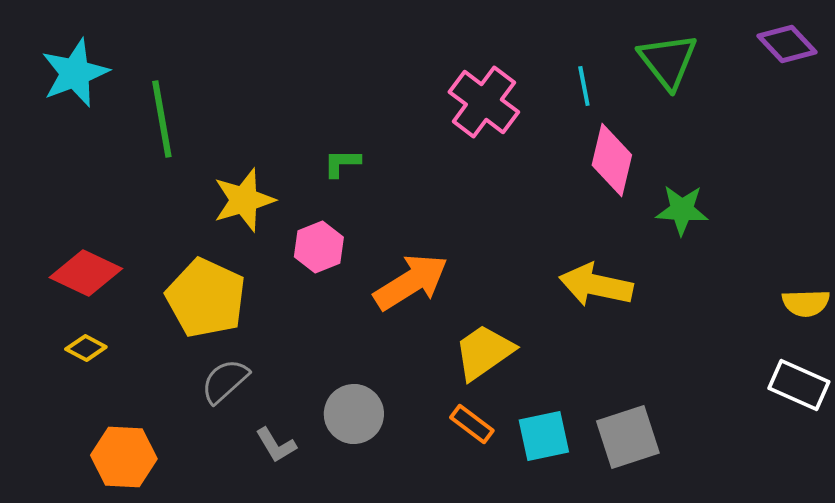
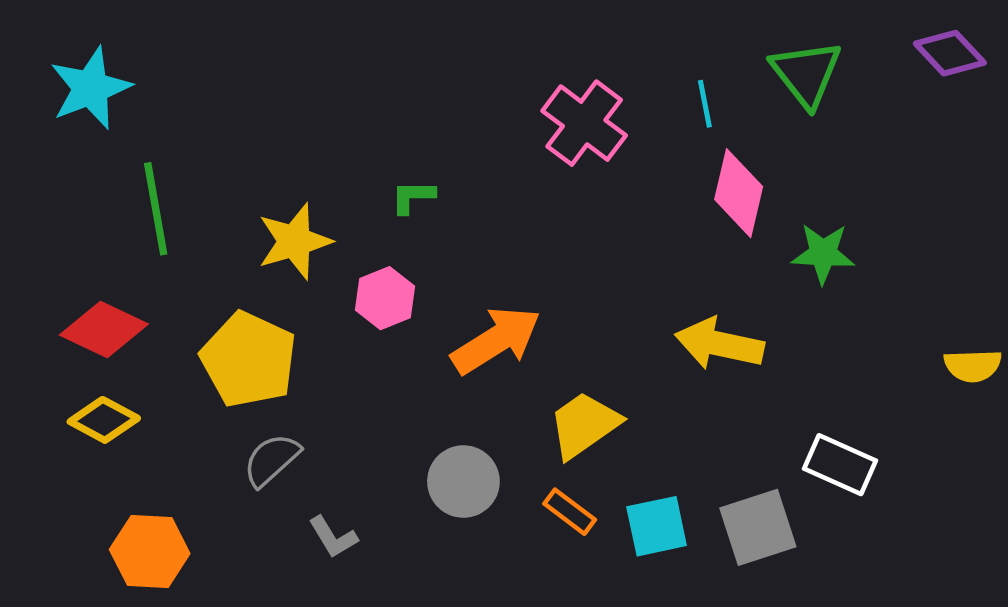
green line: (162, 119) -> (156, 209), moved
yellow diamond: (86, 348) -> (104, 420), size x1.4
white rectangle: (799, 385) -> (840, 465), moved
gray circle: (354, 414) -> (463, 482), moved

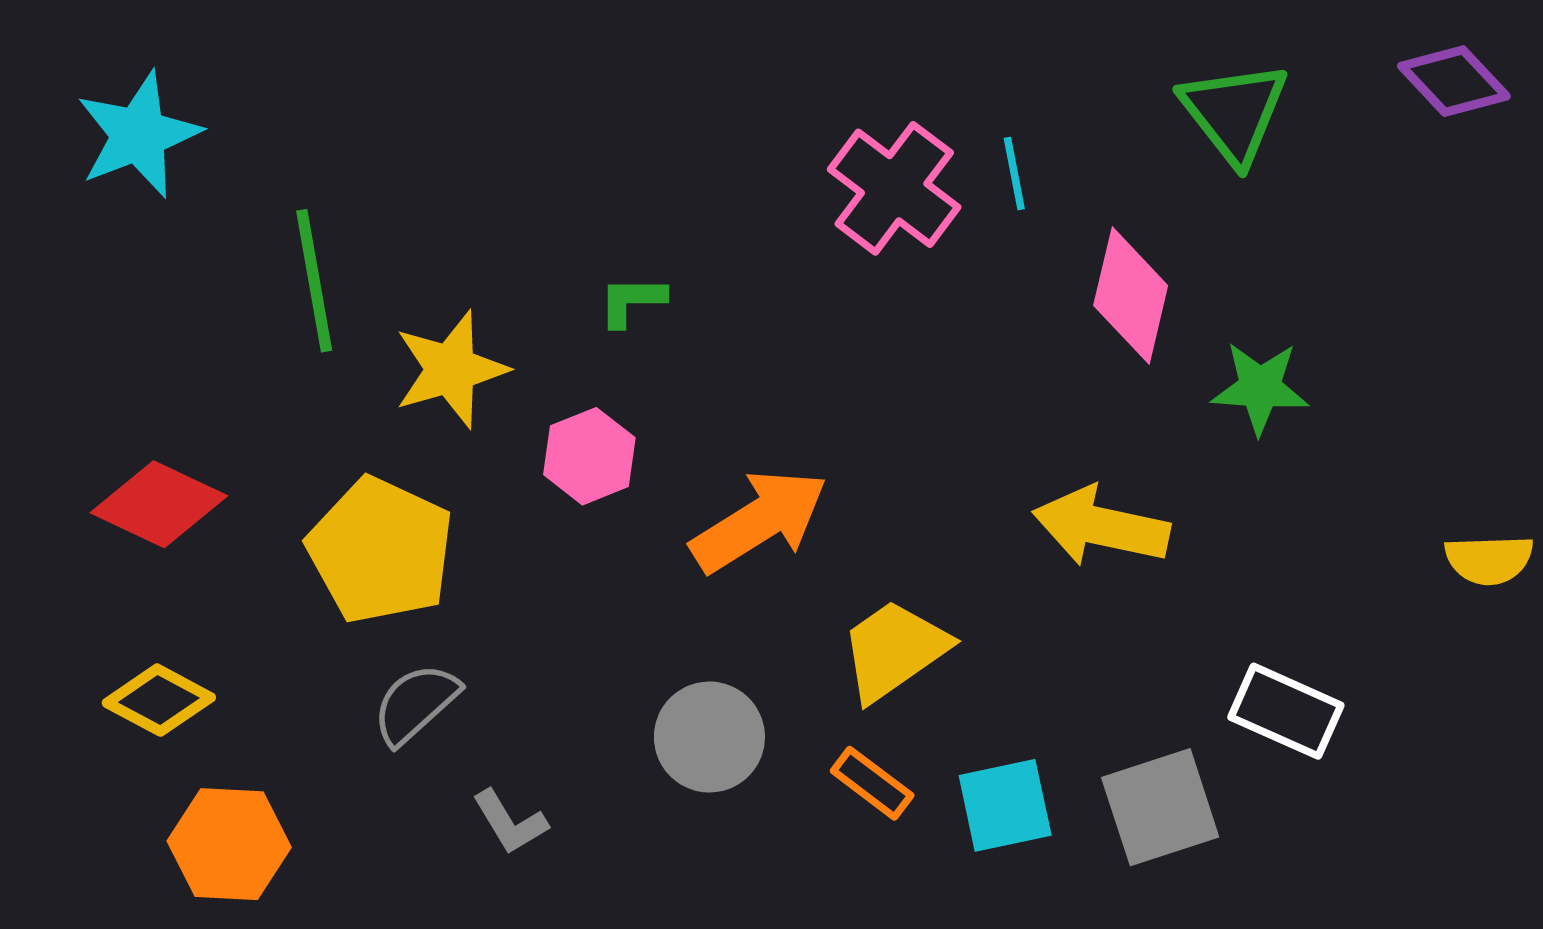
cyan line: (705, 104) -> (1014, 174), moved
green line: (156, 209) -> (314, 281), moved
yellow diamond: (104, 420) -> (159, 700), moved

